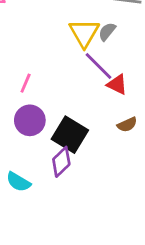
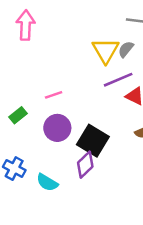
purple line: (98, 66) -> (118, 80), turned -68
pink line: (26, 83) -> (54, 95), turned 48

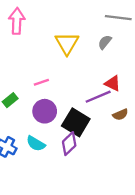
yellow triangle: (106, 51) -> (67, 43), moved
purple line: (118, 80) -> (98, 97), moved
cyan semicircle: (47, 182) -> (36, 144), moved

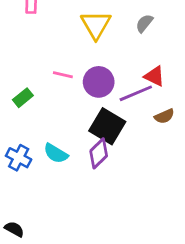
pink line: (41, 82) -> (63, 75), turned 32
purple circle: (45, 111) -> (99, 82), moved

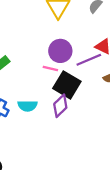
pink line: (63, 75) -> (50, 68), moved
cyan semicircle: (56, 153) -> (27, 106), turned -30

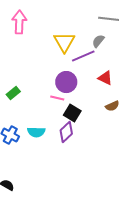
purple line: (89, 60) -> (83, 56), moved
black square: (67, 85) -> (72, 113), size x0.7

